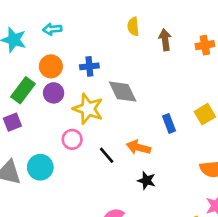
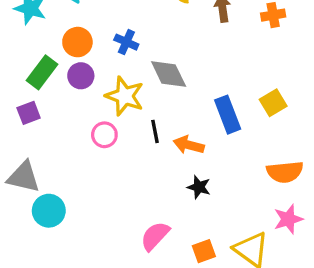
blue cross: (89, 66) -> (126, 42), turned 30
blue rectangle: (169, 123) -> (228, 115), size x1.5
black line: (107, 155) -> (155, 131), moved, turned 30
cyan circle: (40, 167) -> (49, 211), moved

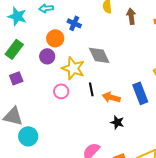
orange circle: (77, 42) -> (55, 38), moved
blue cross: (126, 42) -> (74, 23), moved
green rectangle: (42, 72) -> (14, 49), moved
blue rectangle: (228, 115) -> (140, 93), moved

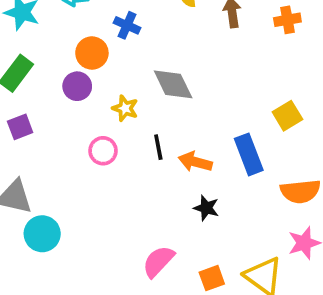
yellow star: (73, 68) -> (125, 108), size x0.6

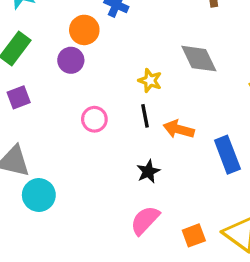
gray diamond: (173, 84) -> (199, 59), moved
yellow star: (125, 108) -> (150, 80), moved
blue rectangle: (249, 154) -> (227, 155), moved
black star: (206, 208) -> (148, 171), moved, turned 30

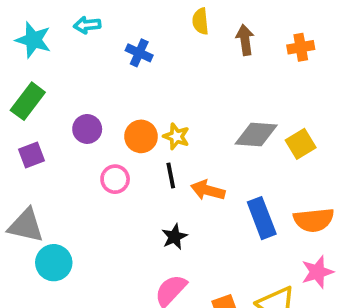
orange circle: (84, 30) -> (141, 136), moved
gray diamond: (199, 59) -> (256, 135), moved, turned -60
purple circle: (71, 60) -> (87, 129), moved

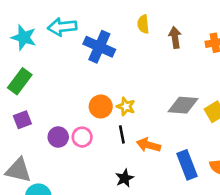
cyan arrow: (87, 25) -> (62, 27), size x1.5
blue cross: (139, 53) -> (99, 47), size x1.6
purple circle: (87, 129) -> (58, 137), moved

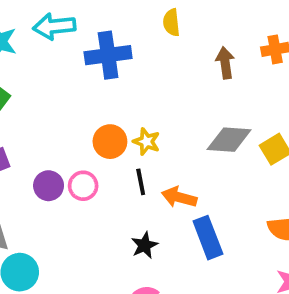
brown arrow: (175, 37) -> (225, 63), moved
blue cross: (99, 47) -> (108, 55), turned -32
blue rectangle: (187, 165) -> (208, 238), moved

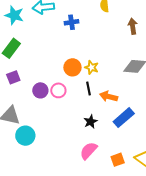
blue cross: (108, 55) -> (71, 22), size x0.6
blue rectangle: (208, 238) -> (124, 118), turned 70

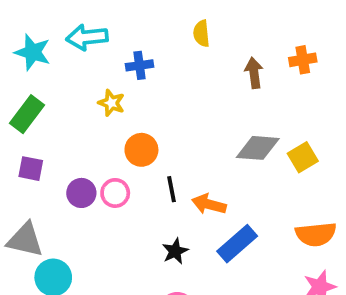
yellow star: (92, 67) -> (111, 103), moved
purple square: (13, 77) -> (31, 169), turned 32

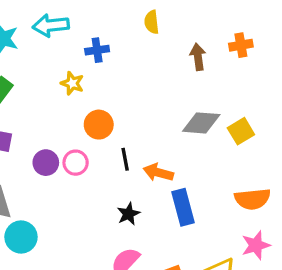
blue rectangle: (237, 244) -> (183, 207), turned -64

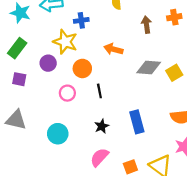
yellow star: (72, 83) -> (65, 42), size x1.6
purple circle: (46, 163) -> (48, 63), moved
orange arrow: (158, 173) -> (113, 49), moved
cyan circle: (21, 237) -> (58, 134), moved

